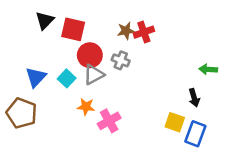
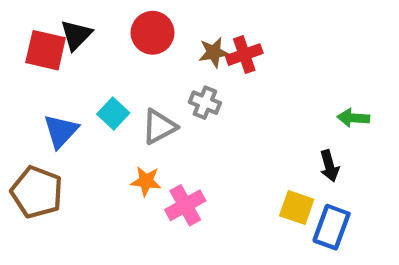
red square: (73, 29) -> (46, 50), moved
red circle: (90, 55) -> (153, 33), moved
cyan square: (67, 78) -> (113, 114), moved

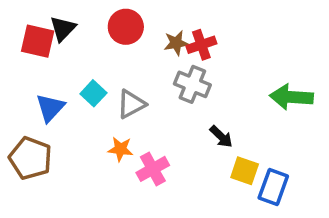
gray cross: (205, 103) -> (192, 84), moved, size x1.4
green arrow: (353, 118) -> (291, 97), size x1.6
black arrow: (329, 166) -> (221, 137), moved, turned -30

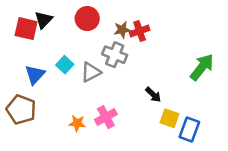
gray cross: (192, 84) -> (115, 55), moved
green arrow: (291, 97) -> (202, 67), turned 124
orange star: (120, 149) -> (77, 123), moved

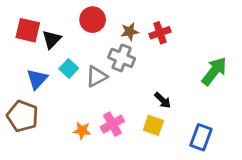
black triangle: (44, 20) -> (52, 39), moved
red cross: (140, 31) -> (160, 33), moved
yellow square: (169, 118) -> (153, 125), moved

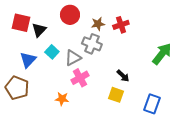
pink cross: (112, 124) -> (80, 78), moved

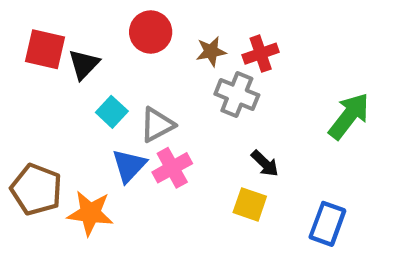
gray cross: (92, 44) -> (237, 95), moved
blue triangle: (28, 60) -> (129, 166), moved
orange star: (62, 99) -> (90, 213), moved, size x1.5

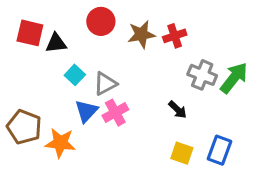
brown star: (211, 51) -> (141, 34), size x1.4
black triangle: (84, 64) -> (56, 43), turned 40
gray cross: (237, 95) -> (202, 75), moved
yellow square: (250, 204) -> (182, 153), moved

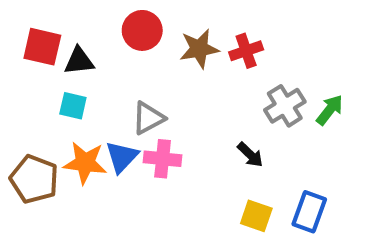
cyan square: (75, 75) -> (73, 106), moved, turned -30
gray cross: (202, 75) -> (285, 106), turned 36
green arrow: (234, 78) -> (330, 110), size x0.7
pink cross: (115, 113) -> (163, 159), turned 35
orange star: (60, 143) -> (85, 163), moved

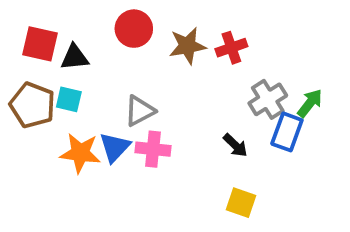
brown pentagon: (34, 179) -> (32, 105), moved
blue rectangle: (309, 212) -> (287, 132), moved

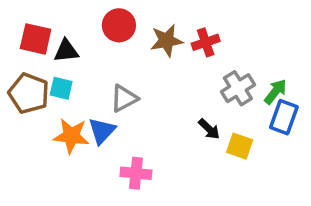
blue rectangle: (287, 132) -> (284, 117), moved
pink cross: (153, 149) -> (136, 173), moved
yellow square: (241, 203) -> (240, 146), moved

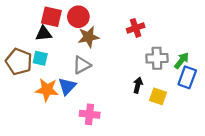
red square: (36, 39) -> (51, 17), moved
brown star: (167, 41) -> (88, 37), moved
gray cross: (238, 88) -> (157, 58), turned 30
black arrow: (209, 129) -> (138, 85), turned -120

